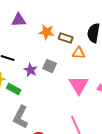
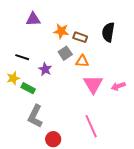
orange triangle: (79, 53) -> (82, 61), moved
gray square: (50, 66) -> (65, 53), moved, turned 32

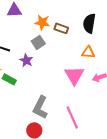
gray square: (65, 53) -> (38, 42), moved
orange triangle: (82, 61) -> (88, 52), moved
gray L-shape: (35, 116) -> (40, 107), moved

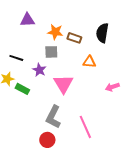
gray square: (38, 42) -> (51, 52), turned 32
orange triangle: (88, 52) -> (89, 62), moved
pink triangle: (74, 75) -> (63, 84), moved

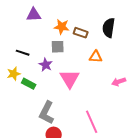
gray L-shape: (53, 117) -> (47, 113), moved

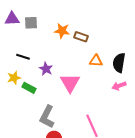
purple triangle: (34, 15) -> (12, 19), moved
black semicircle: (109, 28) -> (119, 63), moved
gray square: (58, 47) -> (31, 23), moved

